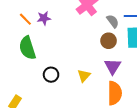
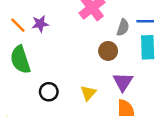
gray semicircle: (113, 21) -> (123, 27), turned 56
brown circle: (109, 41) -> (108, 51), moved

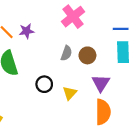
gray semicircle: (123, 27) -> (66, 53), moved
black circle: (49, 92) -> (44, 84), moved

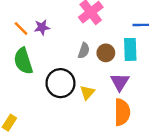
cyan rectangle: (123, 52) -> (130, 49), moved
black circle: (44, 84) -> (60, 83), size x1.6

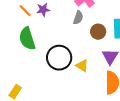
gray semicircle: (84, 51) -> (78, 18), moved
yellow triangle: (87, 92) -> (82, 66), turned -40

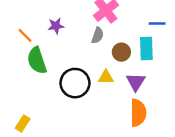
orange line: (25, 11) -> (25, 35), moved
yellow triangle: (82, 66) -> (106, 77), moved, turned -32

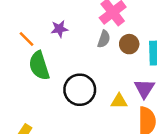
brown circle: (121, 52) -> (129, 44), moved
yellow triangle: (106, 77) -> (119, 101), moved

